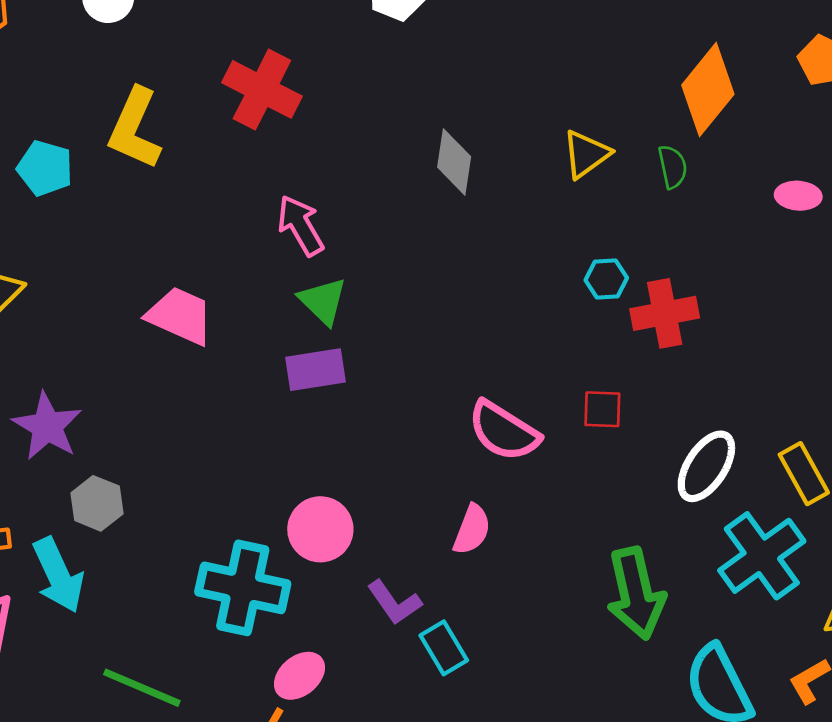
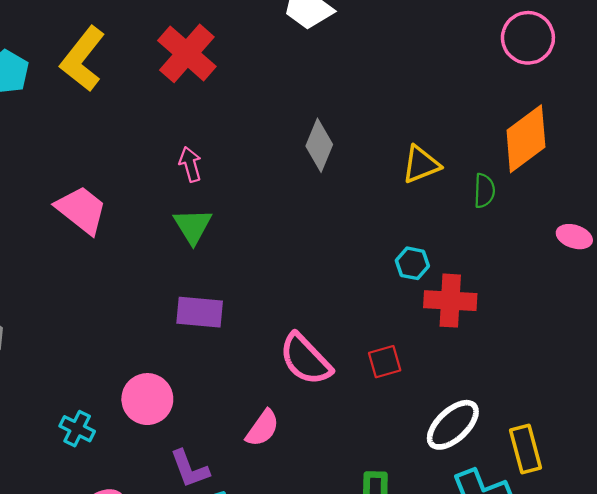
pink arrow: (301, 225) -> (190, 164), size x0.7
purple rectangle: (315, 370) -> (200, 312), moved
red square: (602, 409) -> (385, 362), turned -32
cyan cross: (243, 588) -> (77, 429), size x0.5

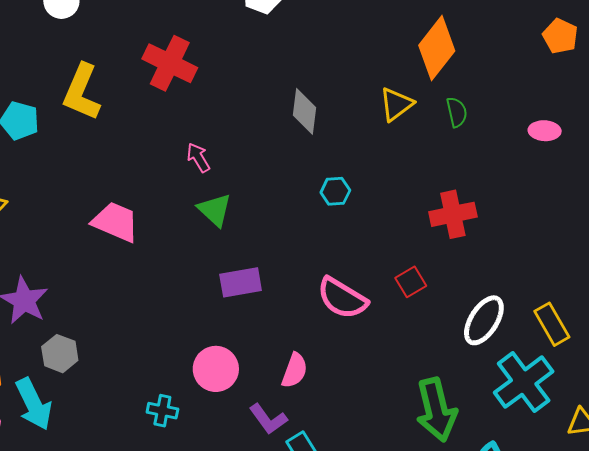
orange diamond: (526, 139) -> (437, 48), moved
cyan hexagon: (412, 263) -> (335, 191), moved
pink semicircle: (263, 428) -> (295, 370), moved

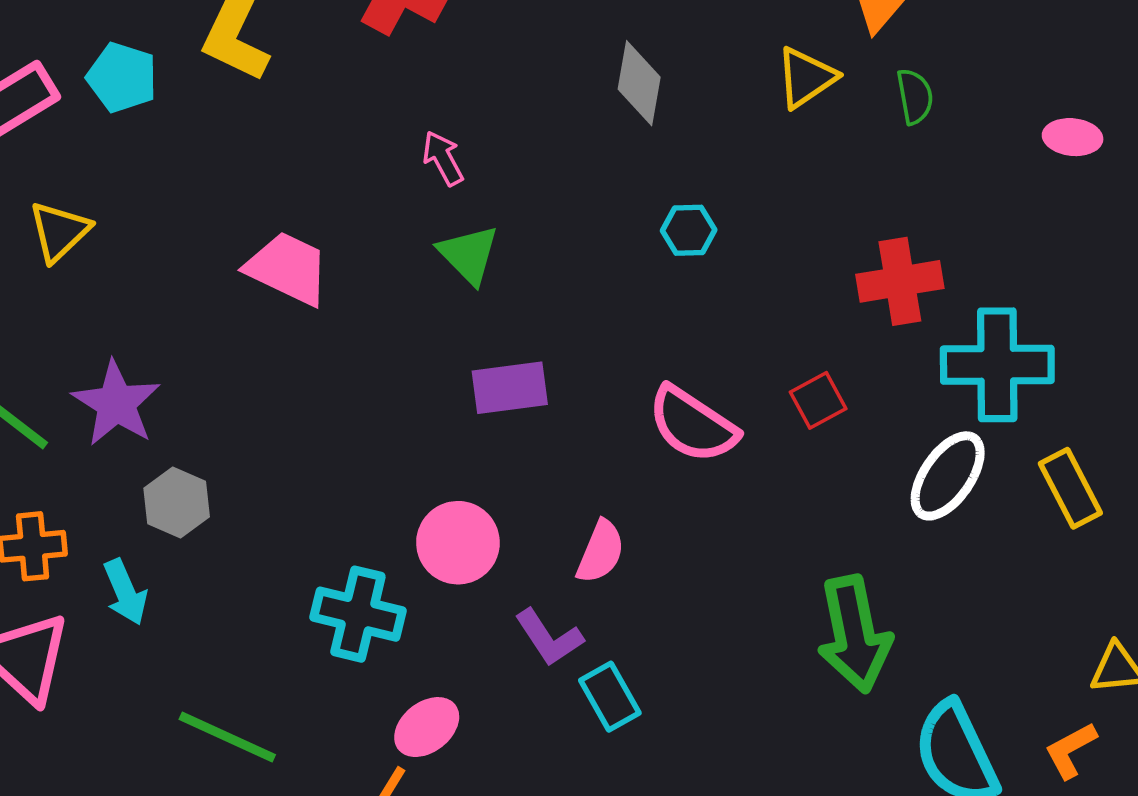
cyan cross: (524, 382) -> (997, 365), moved, turned 34
cyan arrow: (34, 404) -> (125, 592), size x0.7
cyan cross: (162, 411) -> (358, 614), size x1.6

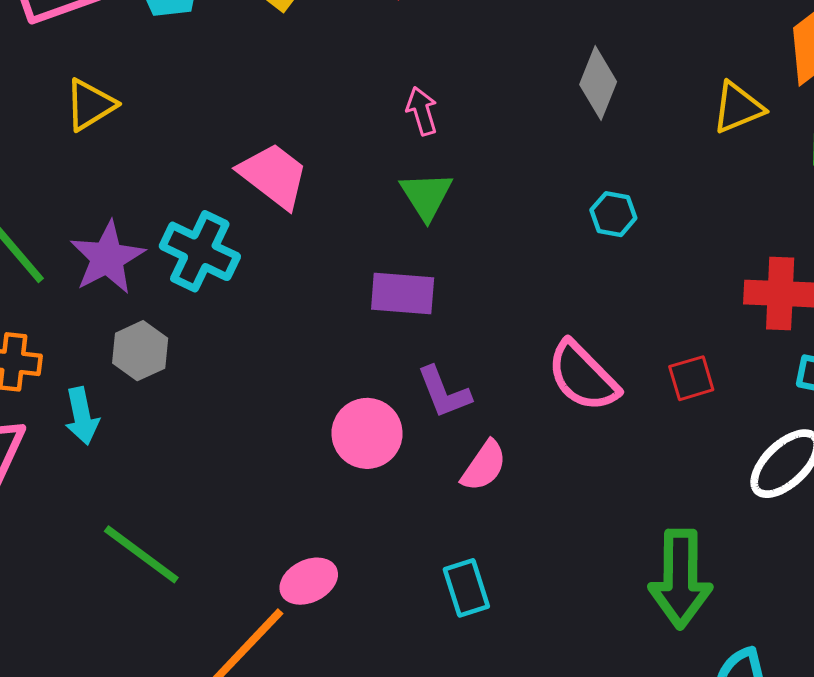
purple rectangle: (510, 388) -> (403, 294), moved
cyan cross: (358, 614) -> (200, 251), moved
purple L-shape: (549, 638) -> (444, 392), moved

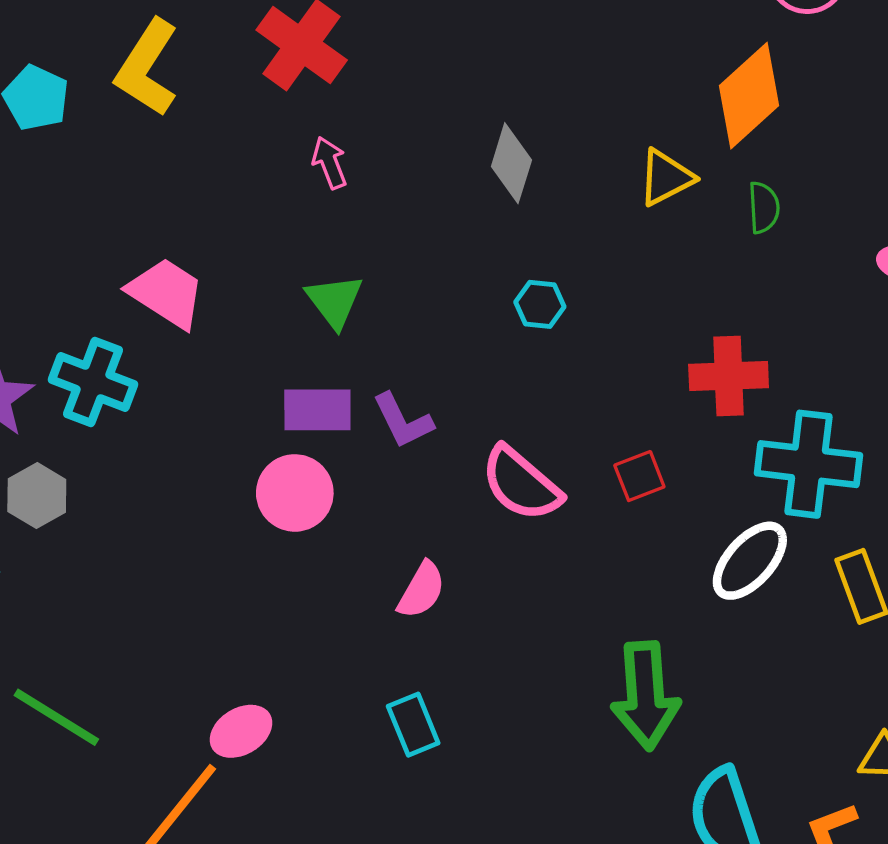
pink arrow: (422, 111) -> (329, 163), moved
purple L-shape: (444, 392) -> (403, 421), moved
pink circle: (367, 433) -> (295, 493), moved

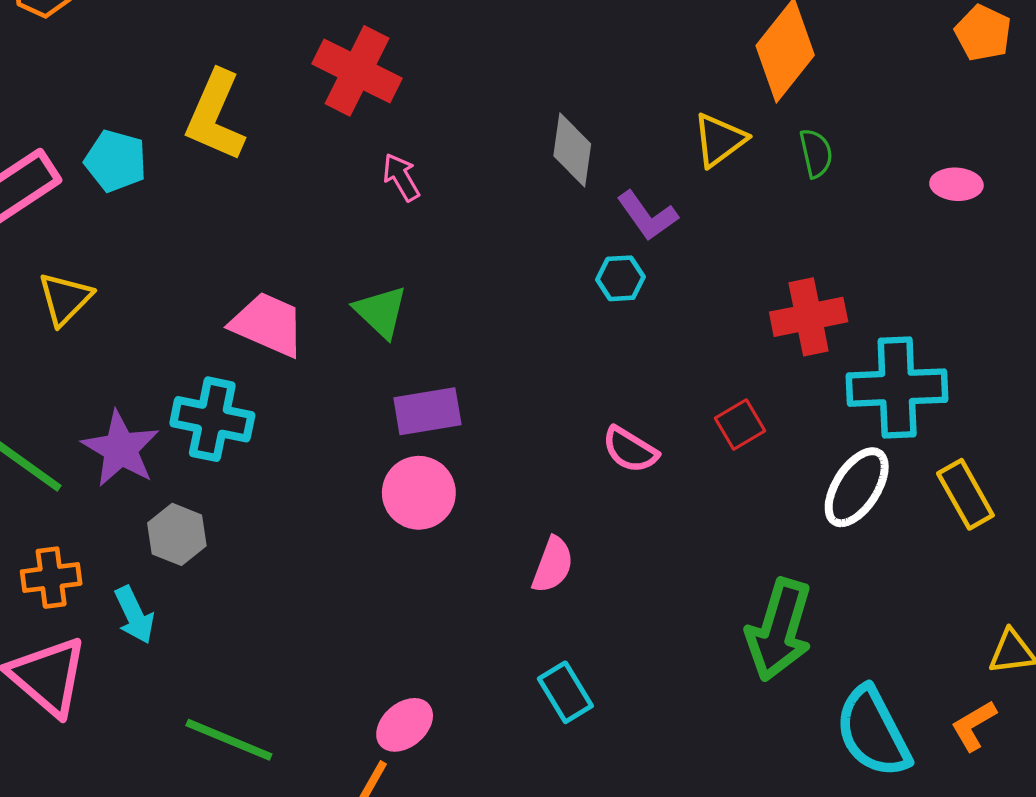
green triangle: (335, 301) -> (381, 312), moved
purple L-shape: (403, 421) -> (647, 216), moved
pink semicircle: (521, 484) -> (630, 450), size x0.7
green arrow: (646, 695) -> (779, 630), turned 30

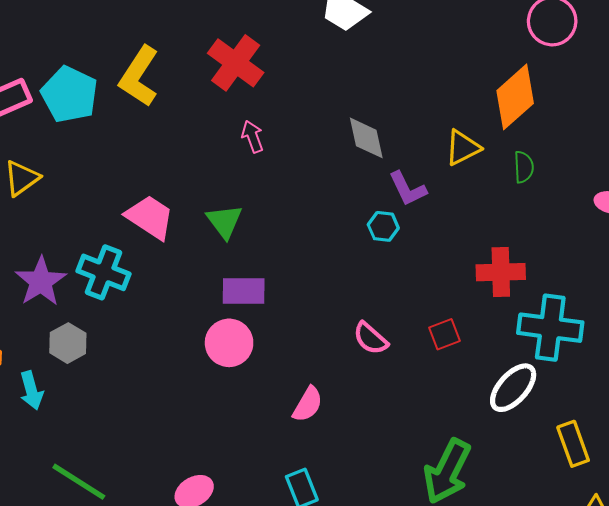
gray diamond: (572, 150) -> (366, 138), turned -30
cyan pentagon: (116, 161) -> (69, 94), size x1.4
yellow rectangle: (965, 494) -> (573, 444), moved

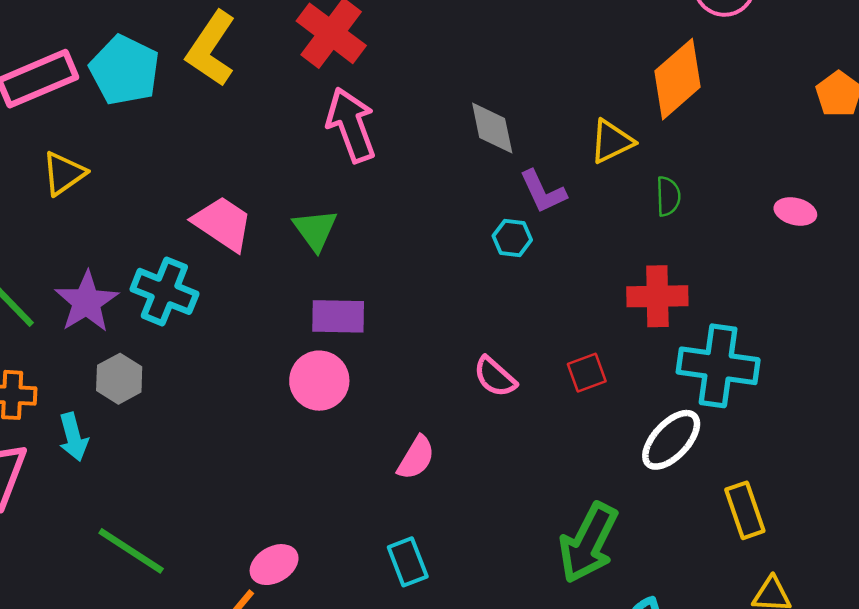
pink arrow: (253, 137) -> (351, 125), size x1.8
green semicircle: (524, 167) -> (668, 196), moved

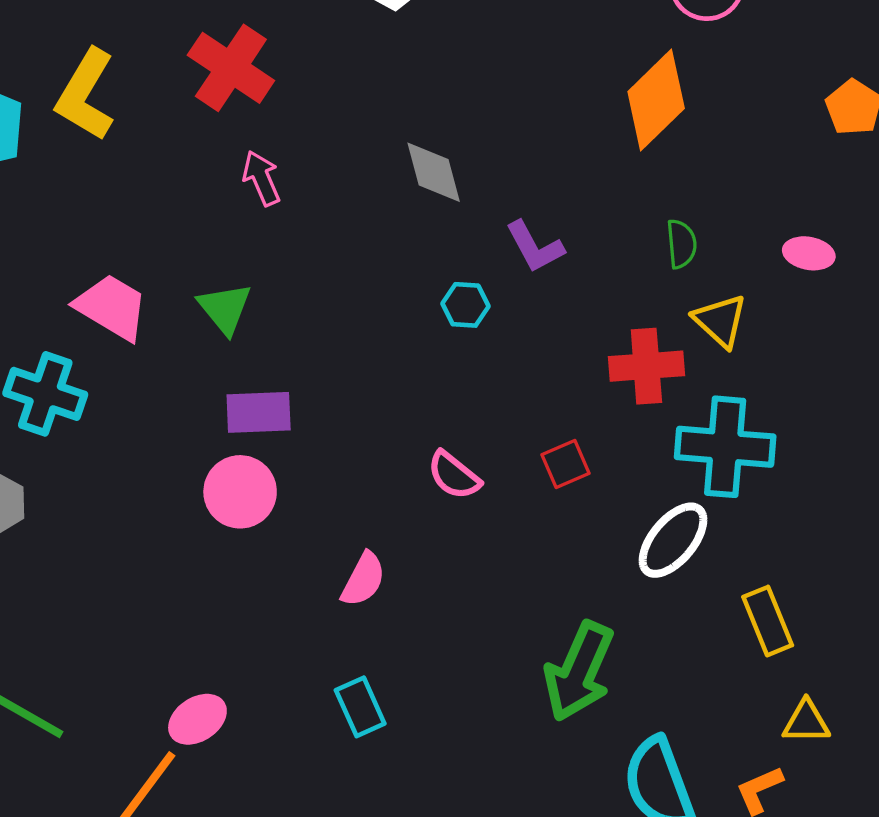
pink arrow: (351, 125) -> (261, 178), size x0.6
yellow triangle: (612, 141) -> (720, 321), moved, turned -48
purple L-shape: (543, 192) -> (535, 247), moved
green semicircle: (668, 196) -> (681, 244), moved

